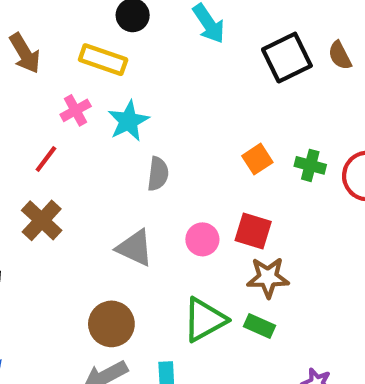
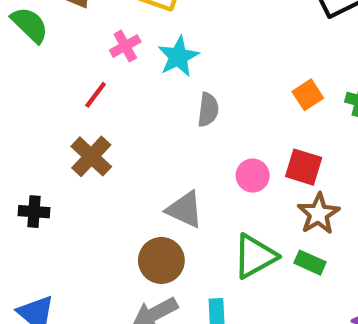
gray triangle: (135, 248) -> (185, 209), moved
brown star: (268, 277) -> (318, 214), turned -30

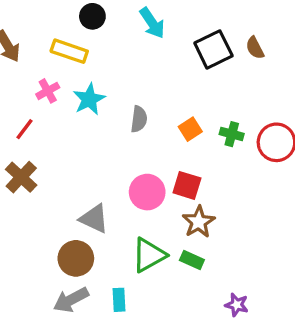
gray semicircle: (208, 110) -> (139, 119), moved
pink circle: (253, 176) -> (147, 192), size x1.4

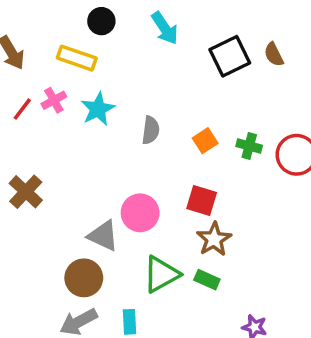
red line: (24, 129) -> (22, 109), moved
pink circle: (147, 192) -> (140, 213), moved

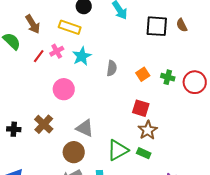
black square: (230, 56) -> (157, 26), turned 30
brown cross: (26, 192) -> (44, 124), moved
pink circle: (140, 213) -> (64, 89), moved

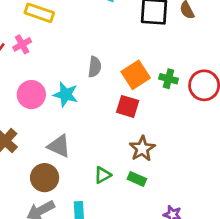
cyan star: (82, 56) -> (66, 95), moved, turned -30
orange square: (143, 74) -> (136, 75), size x1.5
red square: (141, 108) -> (128, 106), moved
green triangle: (118, 150) -> (103, 175), size x0.6

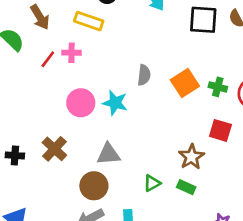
pink cross: (22, 44) -> (72, 53), turned 30
red square: (128, 106) -> (220, 130), moved
gray triangle: (59, 146) -> (108, 154), turned -30

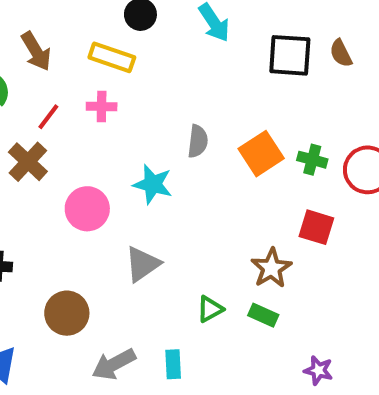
pink cross: (72, 53) -> (102, 106), moved
pink circle: (81, 103) -> (87, 209), moved
brown cross: (54, 149) -> (28, 162), moved
gray triangle: (108, 154) -> (142, 264), turned -30
brown circle: (94, 186) -> (67, 313), moved

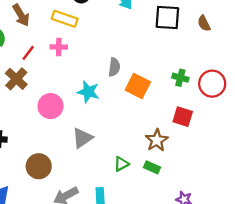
brown semicircle: (341, 53) -> (204, 23), moved
orange square: (261, 154) -> (138, 86), moved, turned -30

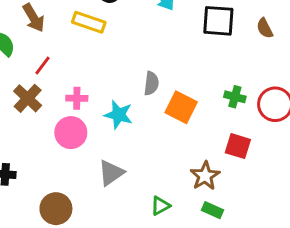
pink cross: (59, 47) -> (77, 98), moved
green rectangle: (152, 167) -> (213, 210), moved

